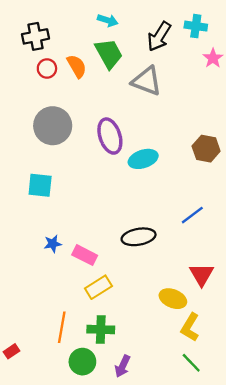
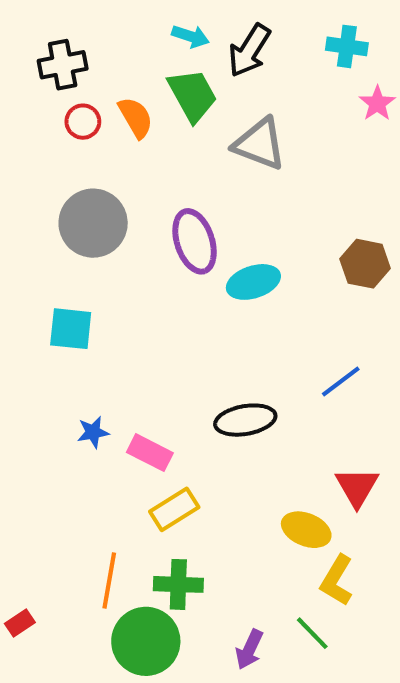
black arrow: (159, 36) -> (249, 51), moved
green circle: (82, 362) -> (146, 641), size x1.4
green line: (191, 363) -> (312, 633), moved
purple arrow: (123, 366) -> (249, 649), moved

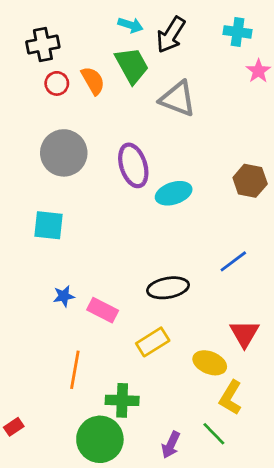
yellow rectangle: (174, 509) -> (153, 342), moved
orange line: (109, 580) -> (75, 370), moved

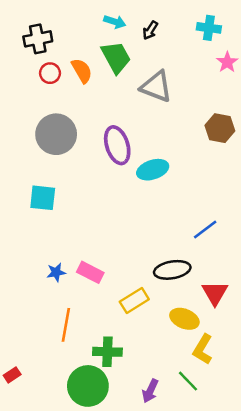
black arrow: (171, 35) -> (150, 30), size x0.6
brown hexagon: (250, 181) -> (220, 128), moved
black ellipse: (168, 288) -> (172, 270), moved
blue star: (64, 296) -> (56, 272), moved

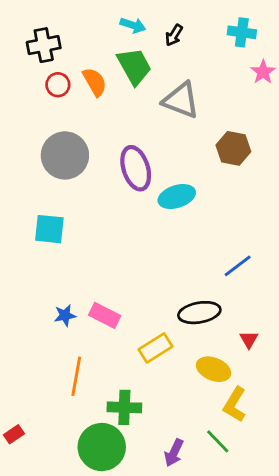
brown hexagon: (220, 128) -> (233, 148), moved
red triangle: (215, 293) -> (249, 339), size x0.6

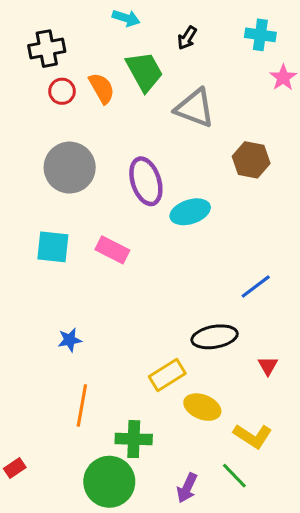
cyan arrow: (133, 25) -> (126, 18), moved
pink rectangle: (105, 315) -> (112, 250), moved
yellow ellipse: (214, 369) -> (202, 407), moved
yellow L-shape: (235, 405) -> (253, 436), turned -88

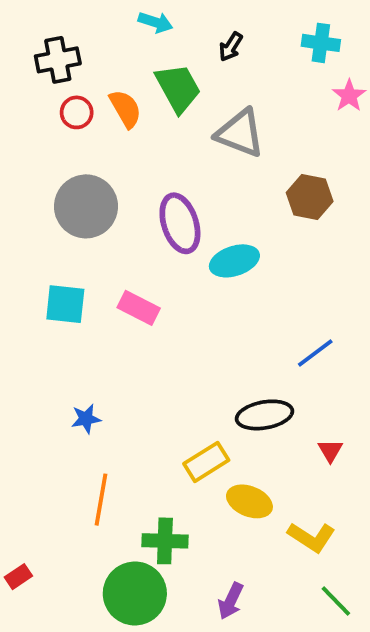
green line: (234, 476) -> (336, 601), moved

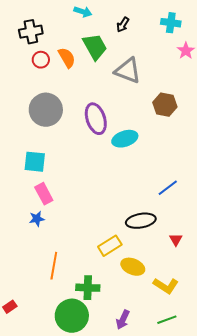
pink rectangle: (139, 308) -> (44, 194), moved, turned 35
blue star: (86, 419) -> (37, 219), moved
green line: (336, 601) -> (167, 320), moved, turned -66

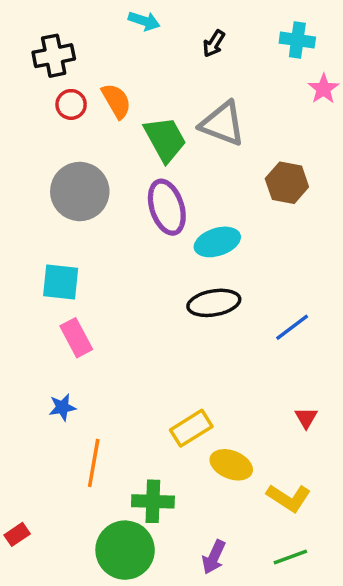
green trapezoid: (95, 47) -> (165, 139), moved
blue star: (37, 219) -> (62, 407), moved
black ellipse: (141, 221) -> (214, 303), moved

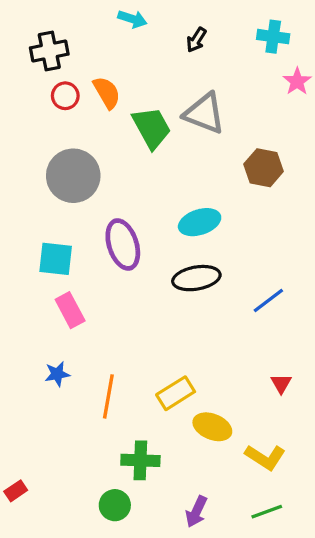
purple ellipse: (167, 207) -> (123, 245), moved
orange line: (94, 463) -> (108, 396), moved
green circle: (125, 550) -> (115, 505), size x0.6

